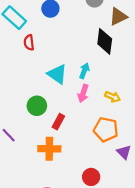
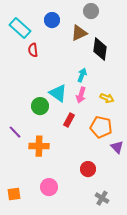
brown triangle: (118, 17) -> (79, 33), moved
cyan triangle: (57, 74) -> (58, 93), moved
red rectangle: (58, 122) -> (69, 120), moved
orange cross: (49, 149) -> (39, 146), moved

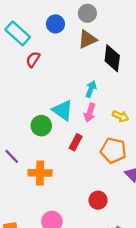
gray circle: (91, 11) -> (87, 13), moved
red semicircle: (33, 50) -> (33, 59), turned 40

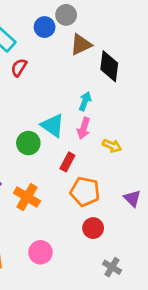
gray circle: (87, 13) -> (66, 15), moved
yellow arrow: (120, 116) -> (112, 146), moved
orange pentagon: (113, 150) -> (85, 192), moved
orange cross: (40, 173) -> (27, 197), turned 30

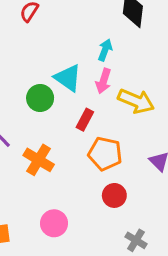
yellow arrow: (112, 146) -> (136, 101), size x1.6

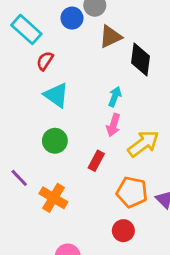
cyan triangle: (68, 78) -> (56, 95), moved
yellow arrow: (136, 101) -> (143, 144), turned -60
orange pentagon: (105, 154) -> (132, 192), moved

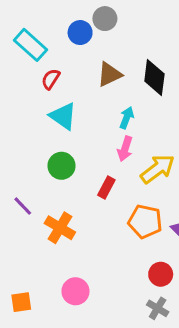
brown triangle: (111, 37) -> (110, 74), moved
red circle: (123, 231) -> (161, 274), moved

